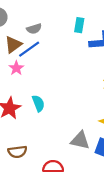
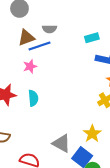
cyan rectangle: (79, 25) -> (92, 38), turned 48
pink star: (16, 68) -> (30, 66), moved

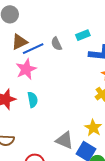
gray semicircle: (50, 29) -> (56, 44), moved, turned 72
pink star: (30, 66) -> (26, 69), size x1.5

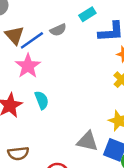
brown triangle: (19, 42) -> (15, 35), turned -36
gray semicircle: (56, 44) -> (58, 30), turned -80

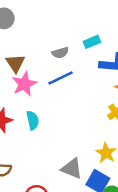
brown triangle: (15, 35) -> (15, 63), moved
blue line: (32, 40) -> (61, 78), moved

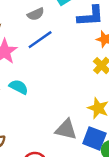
cyan semicircle: (33, 120) -> (19, 87), turned -42

